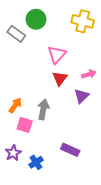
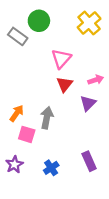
yellow cross: (83, 21) -> (89, 23), turned 35
purple rectangle: (70, 150) -> (89, 161), moved, turned 42
blue cross: (36, 162) -> (51, 168), moved

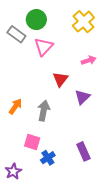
pink triangle: (61, 59) -> (44, 47), moved
pink arrow: (96, 80) -> (89, 60), moved
pink square: (27, 134) -> (32, 142), moved
purple star: (14, 164) -> (13, 171), moved

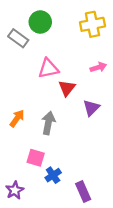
yellow cross: (83, 22) -> (92, 24), turned 30
pink triangle: (44, 47) -> (48, 68), moved, turned 36
purple rectangle: (83, 151) -> (83, 191), moved

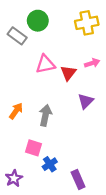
red triangle: (67, 88) -> (68, 73), moved

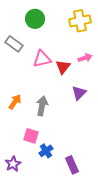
gray rectangle: (17, 36) -> (14, 44), moved

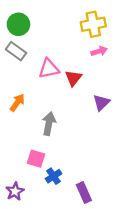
green circle: (35, 19) -> (18, 24), moved
pink arrow: (85, 58) -> (99, 51), moved
purple triangle: (79, 93) -> (101, 103), moved
orange arrow: (15, 102) -> (17, 103), moved

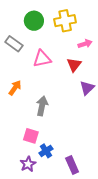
green circle: (18, 24) -> (34, 21), moved
yellow cross: (93, 24) -> (65, 21), moved
red triangle: (73, 78) -> (74, 65), moved
purple star: (15, 191) -> (28, 164), moved

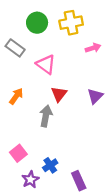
pink triangle: (42, 59) -> (46, 64), turned 48
red triangle: (74, 65) -> (59, 94), moved
pink square: (31, 136) -> (18, 153), moved, turned 35

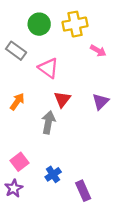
pink arrow: (93, 48) -> (98, 51), turned 48
purple star: (30, 180) -> (14, 188), moved

